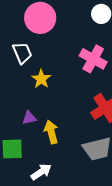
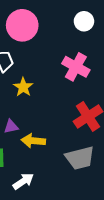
yellow arrow: (51, 132) -> (33, 141), turned -70

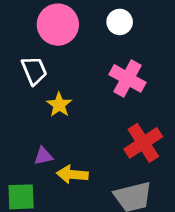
white circle: (84, 21) -> (120, 22), moved

